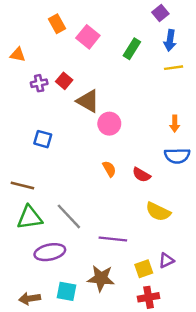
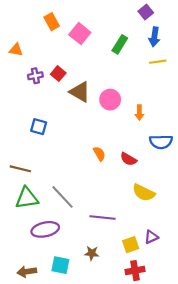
pink circle: (109, 124) -> (110, 100), moved
orange arrow: (175, 124) -> (139, 113), moved
brown star: (101, 278) -> (92, 253), size x0.6

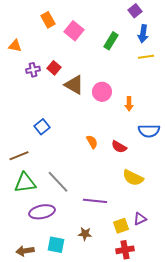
blue square: (39, 127) -> (42, 127), moved, turned 35
brown line: (20, 169) -> (19, 156), turned -36

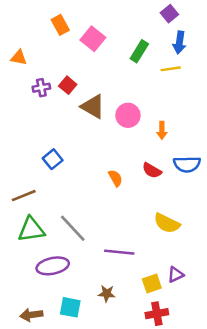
yellow line: (146, 57) -> (171, 69), moved
red semicircle: (119, 147) -> (152, 171), moved

